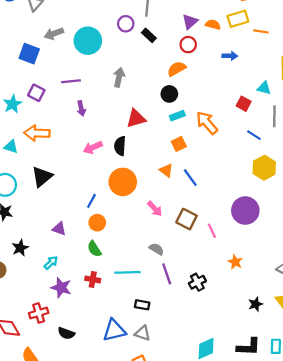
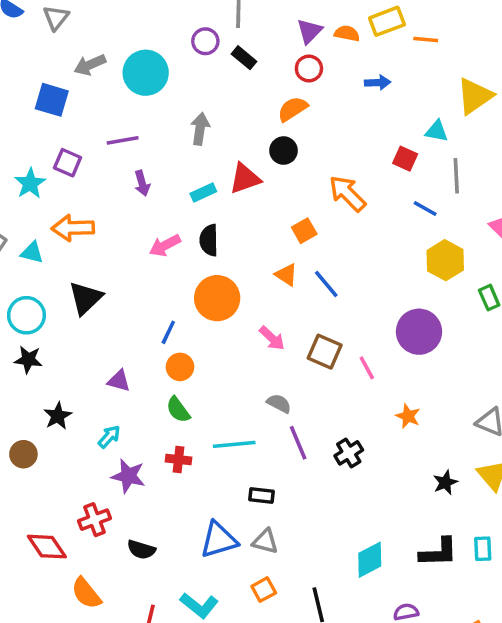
cyan rectangle: (177, 116) -> (203, 193), moved
red triangle: (136, 118) -> (245, 179), moved

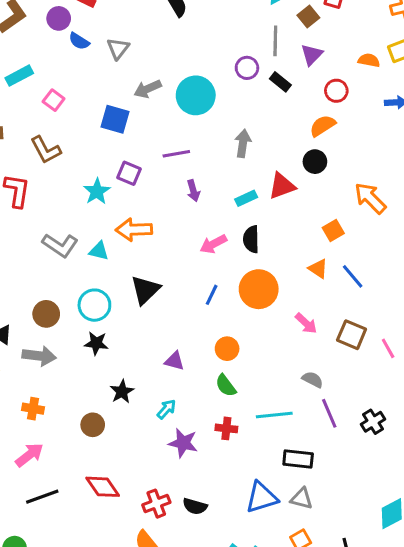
purple triangle: (309, 31) -> (312, 55), moved
blue line: (168, 332) -> (212, 295), moved
black rectangle: (261, 495) -> (298, 459), size x1.4
red cross: (94, 520) -> (156, 504), moved
red diamond: (47, 547) -> (103, 487), moved

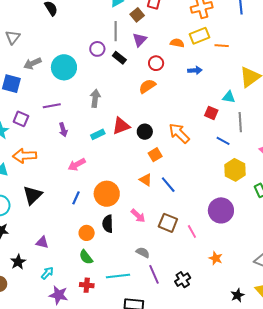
black circle: (315, 162) -> (145, 132), moved
black semicircle: (251, 239) -> (108, 224), moved
purple triangle: (174, 361) -> (42, 242), moved

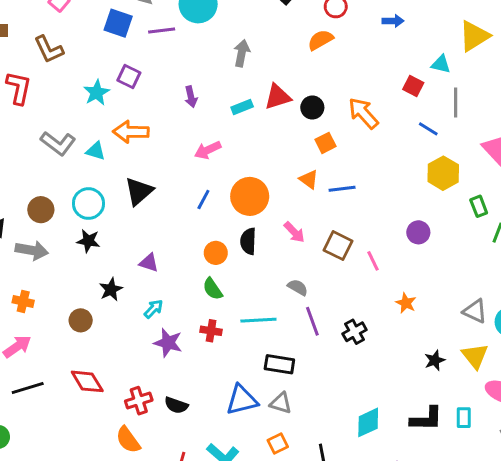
purple line: (52, 106) -> (162, 31), moved
blue line: (168, 185) -> (342, 189), turned -60
purple circle: (221, 210) -> (418, 232), size x0.6

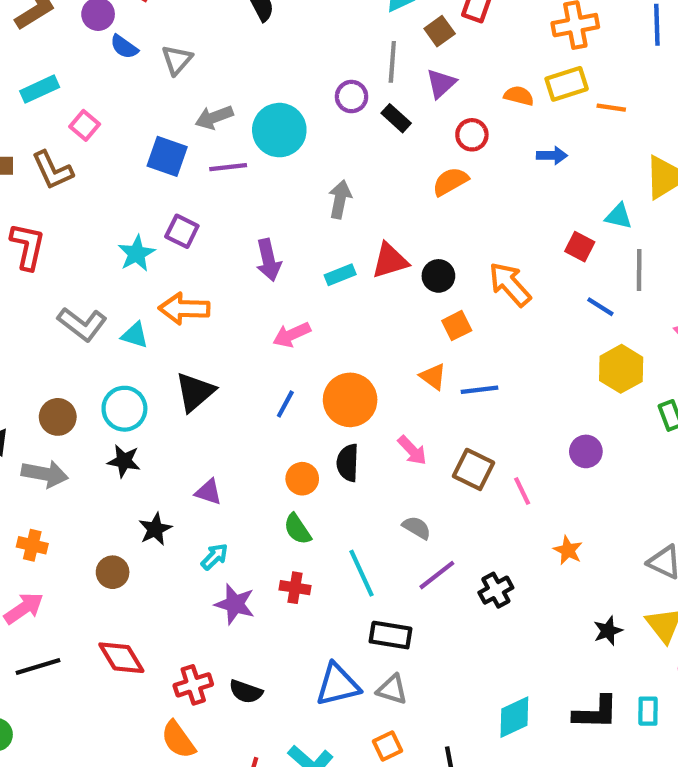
brown L-shape: (49, 49) -> (52, 170), moved
purple arrow: (191, 97) -> (269, 260), size x1.4
cyan line: (258, 320) -> (361, 573), turned 68
purple line: (312, 321) -> (437, 575), turned 72

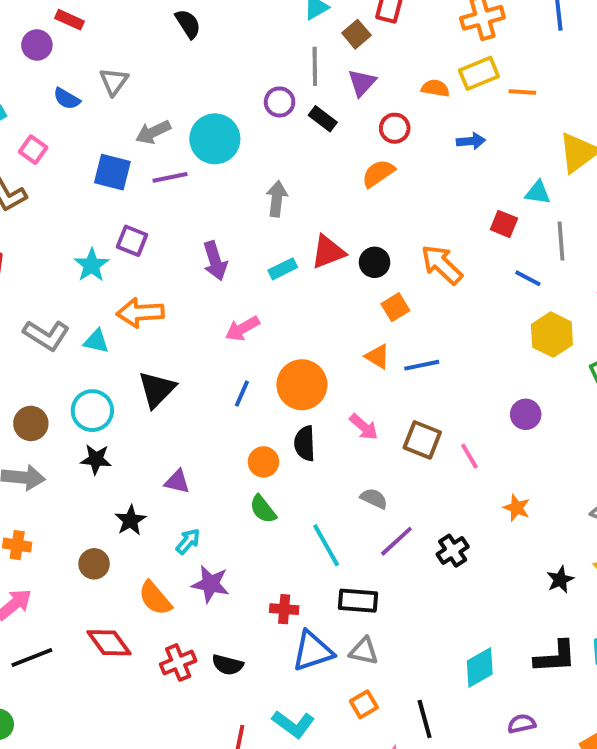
blue semicircle: (124, 47) -> (67, 99), moved
red cross: (295, 588) -> (284, 609), moved
orange semicircle: (178, 740) -> (155, 598), moved

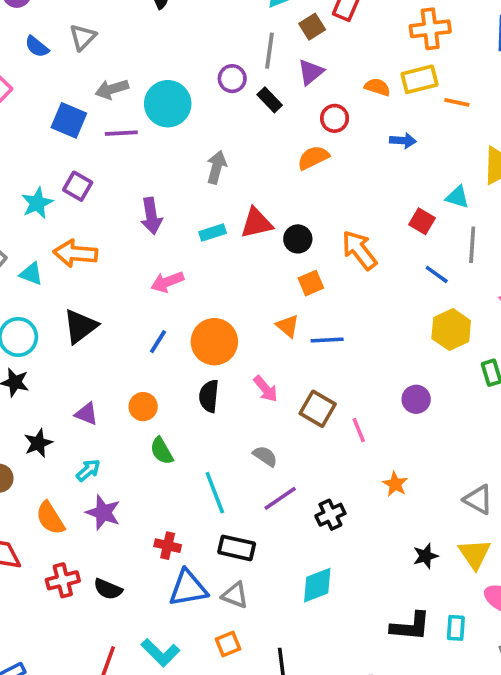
orange circle: (263, 462) -> (143, 407), moved
cyan diamond: (480, 667) -> (317, 585), moved

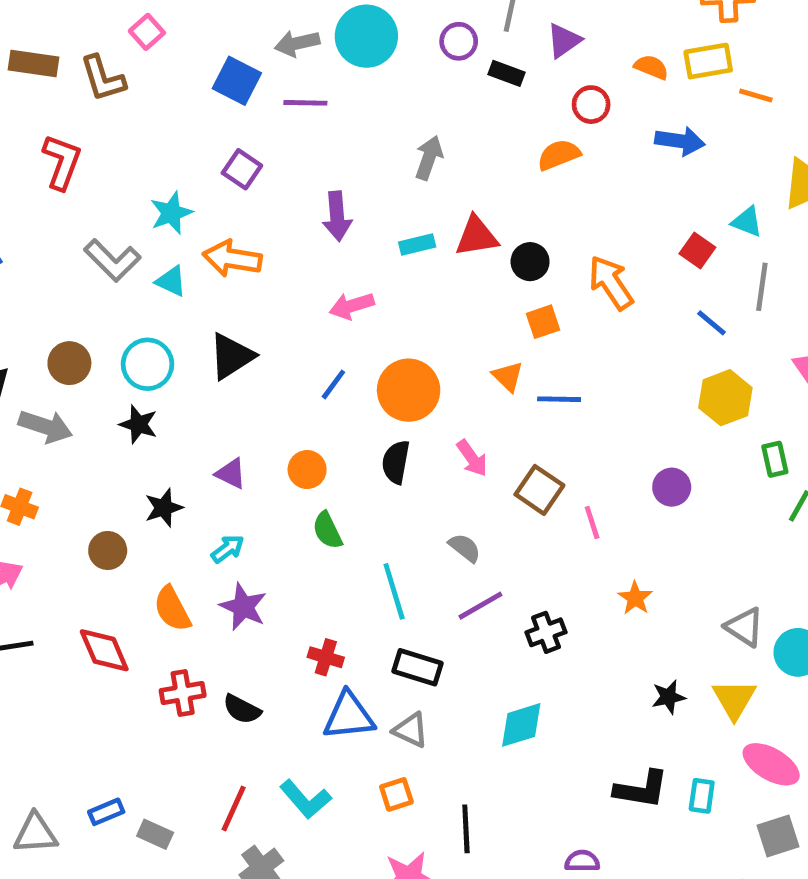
black rectangle: (270, 100) -> (506, 73), turned -30
cyan circle: (168, 104) -> (366, 36), moved
blue arrow: (403, 141) -> (680, 141), size x1.4
cyan star: (37, 203) -> (171, 213), moved

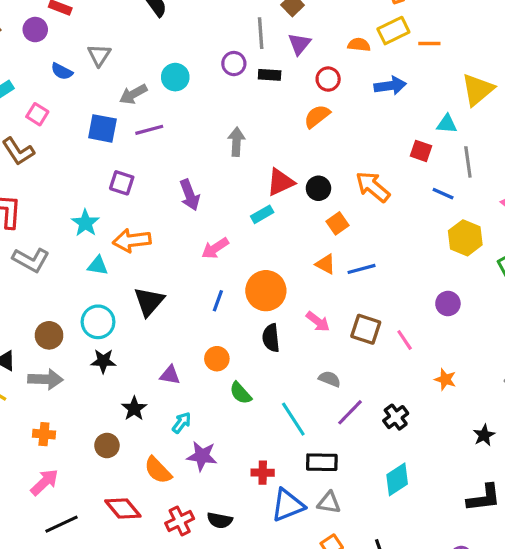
cyan circle: (366, 36) -> (175, 77), size x0.7
cyan rectangle: (417, 244) -> (262, 214), moved
gray L-shape: (112, 260) -> (31, 260), moved

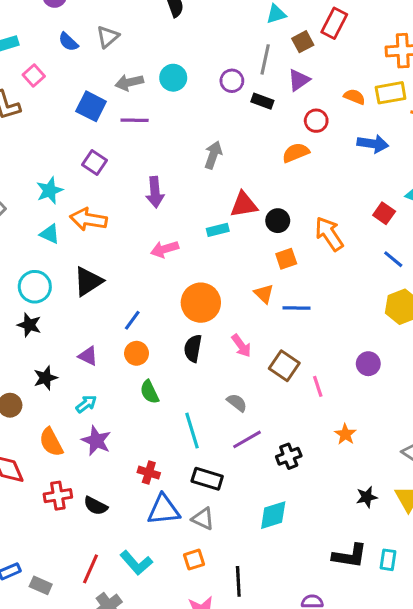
blue line: (218, 301) -> (132, 320), moved

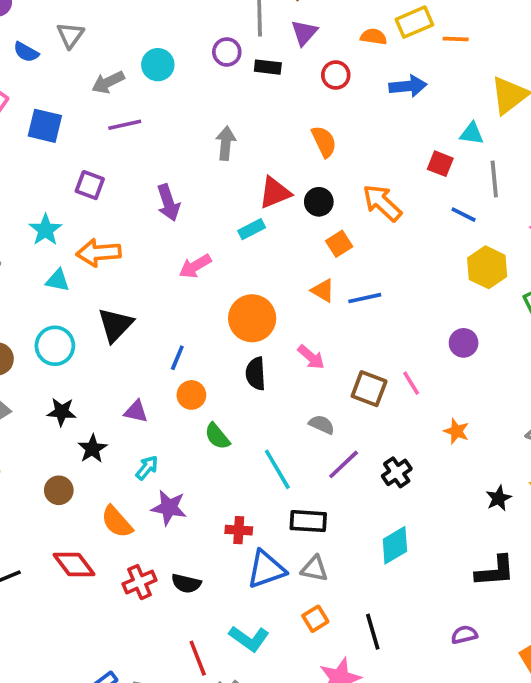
blue square: (91, 106) -> (45, 126), moved
orange semicircle: (296, 153) -> (324, 142), moved, turned 100
black star: (29, 325) -> (62, 412), moved
brown square: (284, 366) -> (369, 389), moved
red line: (91, 569) -> (198, 658), turned -32

